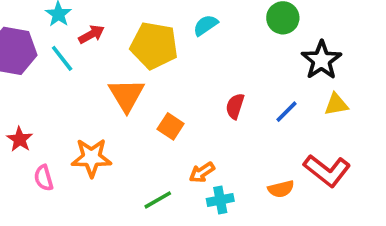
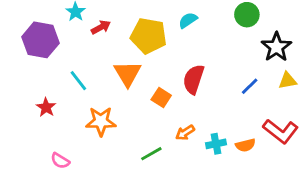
cyan line: (62, 58) -> (78, 81), moved
red semicircle: (235, 106) -> (194, 79), moved, size x1.5
pink semicircle: (44, 178) -> (60, 161), moved, turned -42
cyan cross: (220, 200) -> (216, 144), moved

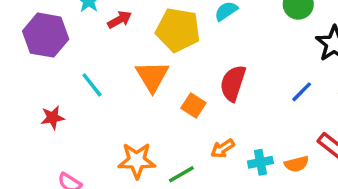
red star: (46, 107) -> (53, 118), turned 30
orange star: (101, 121) -> (137, 161), moved

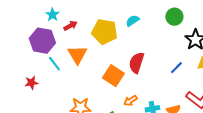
purple hexagon: (46, 35) -> (42, 41), moved
orange triangle: (152, 76) -> (77, 55), moved
orange square: (193, 106) -> (113, 76), size x1.5

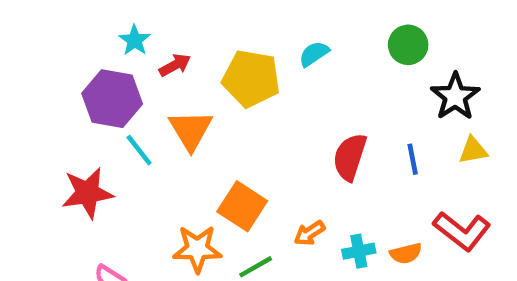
red semicircle: (136, 63) -> (350, 157), moved
blue line: (176, 68) -> (413, 159), turned -56
orange square: (113, 76) -> (242, 206), moved
red star: (31, 83) -> (87, 193), size x1.6

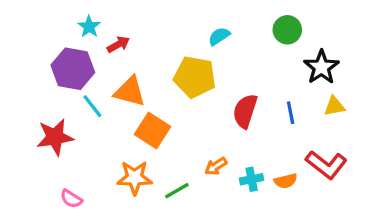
yellow pentagon: (251, 78) -> (195, 77), moved
orange triangle: (191, 130) -> (130, 92), turned -44
orange square: (242, 206) -> (152, 131), moved

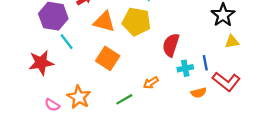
orange triangle: (130, 92) -> (104, 22), moved
blue line: (291, 113) -> (205, 63), moved
orange star: (135, 178) -> (79, 97), moved, turned 30
cyan cross: (252, 179) -> (185, 68), moved

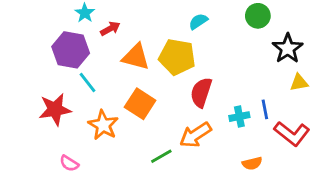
red semicircle: (171, 45) -> (201, 92), moved
orange arrow: (151, 83) -> (195, 135), size x1.6
orange semicircle: (199, 93) -> (252, 163), moved
orange star: (79, 97) -> (103, 125), moved

